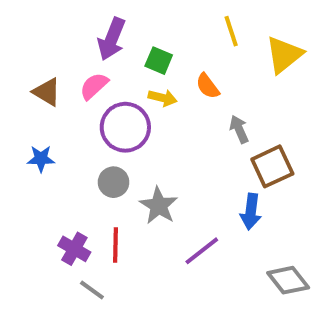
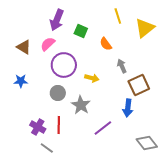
yellow arrow: (163, 98) -> (92, 78), moved

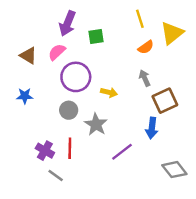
green square: (81, 31) -> (96, 37), turned -32
orange semicircle: (106, 44) -> (146, 47), moved, turned -88

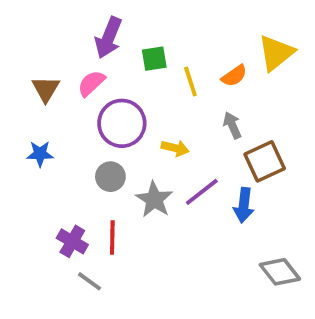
yellow line: (140, 19) -> (190, 81), moved
brown triangle: (28, 56) -> (46, 89), turned 30
purple line: (122, 152) -> (202, 192), moved

